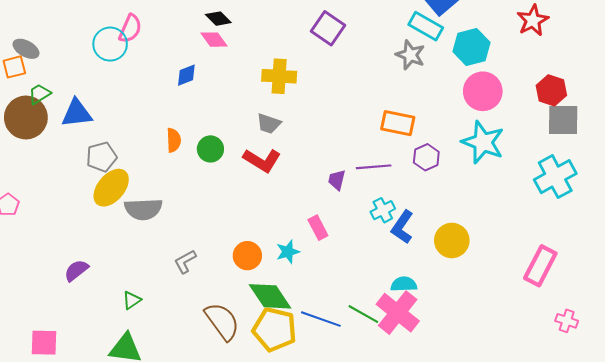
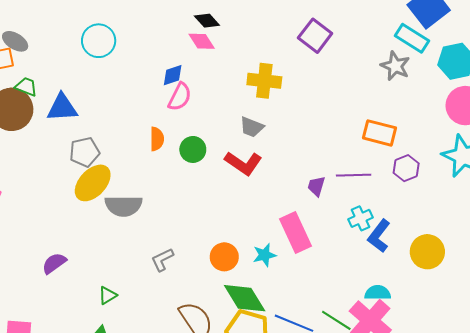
pink semicircle: (130, 29) -> (180, 97), moved
green trapezoid: (39, 94) -> (26, 87), turned 50
pink rectangle: (318, 228) -> (295, 232), size x1.6

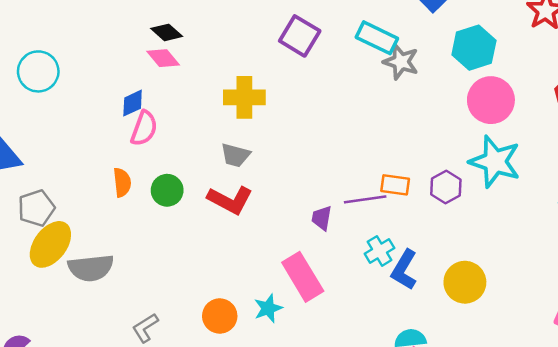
cyan rectangle: (412, 38) -> (377, 38), moved
orange rectangle: (380, 133) -> (395, 185), moved, size x0.7
purple hexagon: (406, 168) -> (446, 187), moved

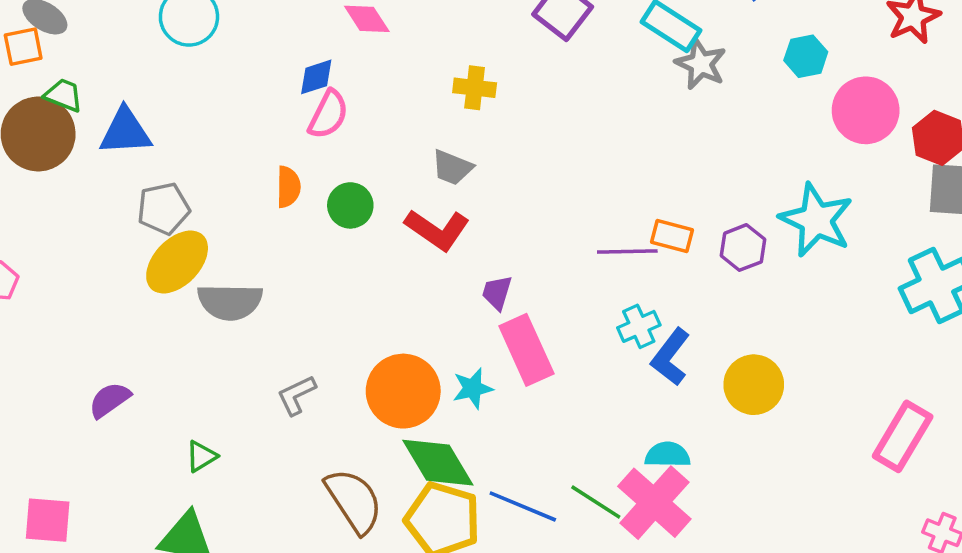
cyan hexagon: (474, 48) -> (806, 56), size x0.7
yellow cross: (244, 97) -> (475, 88), size x0.7
pink circle: (491, 100) -> (866, 110), moved
purple trapezoid: (322, 218) -> (497, 293), moved
orange circle: (220, 316) -> (403, 391), size x1.5

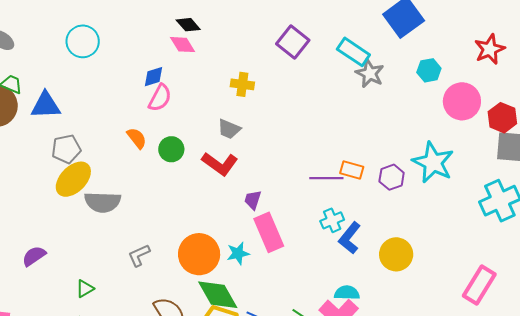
orange semicircle: (288, 187) -> (137, 138), turned -40

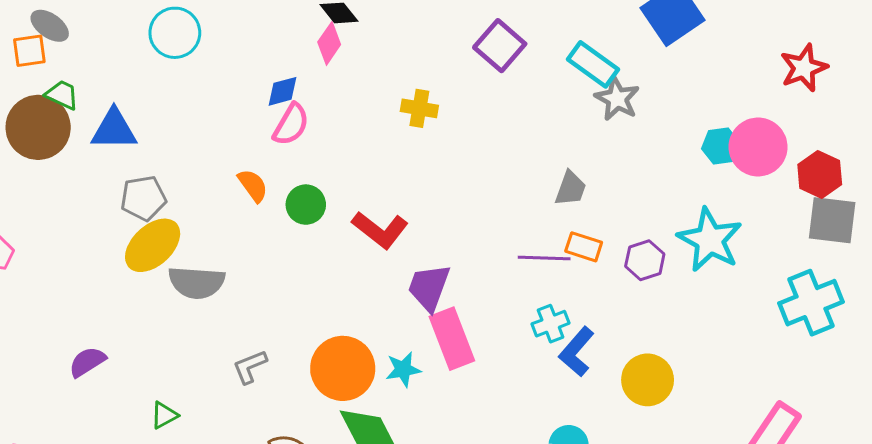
pink diamond: (183, 45) -> (329, 43), turned 64
cyan hexagon: (429, 70) -> (721, 146), moved
gray trapezoid: (229, 129) -> (571, 188), moved, turned -95
purple trapezoid: (253, 200) -> (429, 287), size x1.6

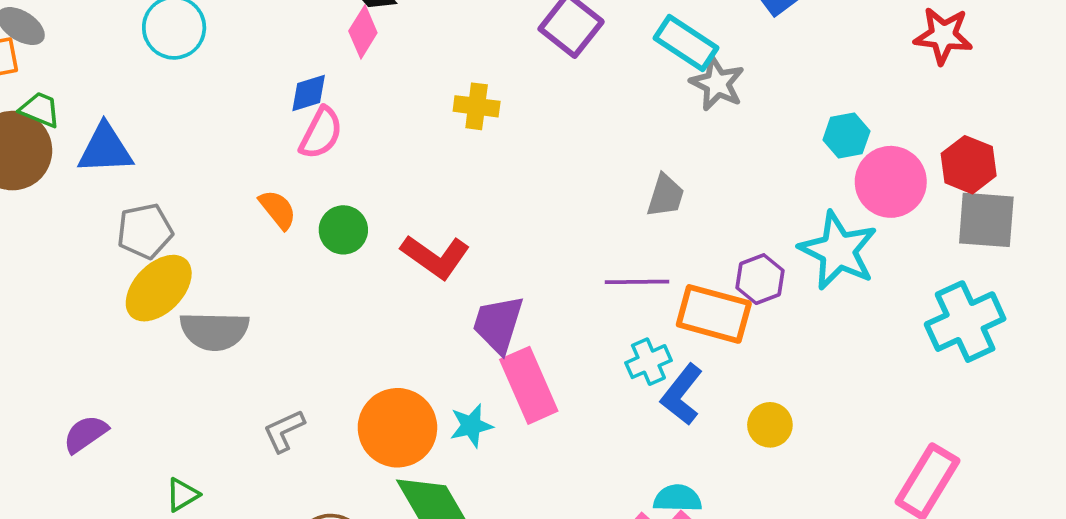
red star: (804, 68) -> (943, 36), turned 30
pink circle: (758, 147) -> (891, 182), moved
orange rectangle: (584, 247) -> (714, 314), moved, size x1.6
yellow circle: (648, 380) -> (770, 425), size x0.7

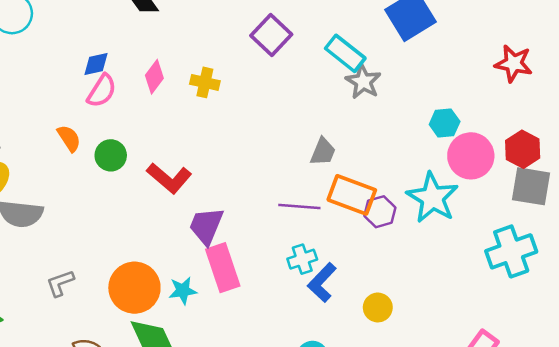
pink diamond: (363, 32) -> (154, 77), moved
orange rectangle: (714, 314) -> (352, 195), moved

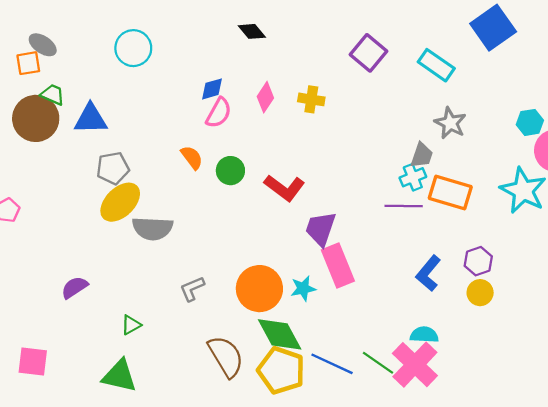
gray star: (363, 82) -> (450, 123), moved
purple hexagon: (380, 212) -> (478, 261), moved
cyan cross: (302, 259) -> (413, 177), moved

